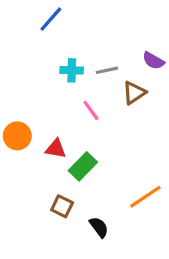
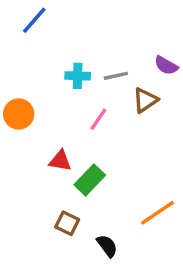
blue line: (51, 19) -> (34, 20), moved
pink line: (91, 110) -> (98, 119), turned 70
orange circle: (17, 136) -> (19, 114), moved

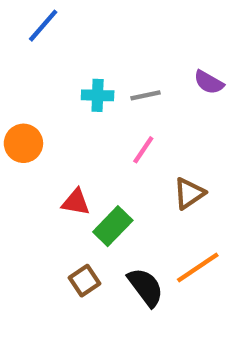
brown triangle: (145, 100) -> (189, 193), moved
pink line: (98, 119) -> (143, 150), moved
brown square: (67, 223) -> (84, 281), turned 30
black semicircle: (107, 246) -> (146, 287), moved, size x1.4

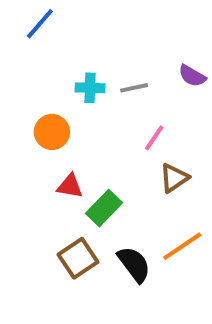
orange circle: (23, 143) -> (52, 132), moved
pink line: (143, 150) -> (154, 138), moved
brown square: (84, 281) -> (78, 258), size x1.4

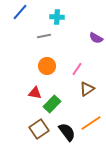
cyan cross: (90, 88) -> (57, 17), moved
gray line: (134, 88) -> (44, 36), moved
orange circle: (52, 132) -> (47, 66), moved

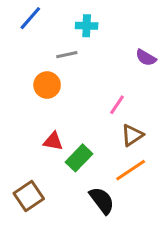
orange circle: (47, 66) -> (47, 85), moved
orange line: (91, 123) -> (131, 170), moved
brown square: (39, 129) -> (29, 196), moved

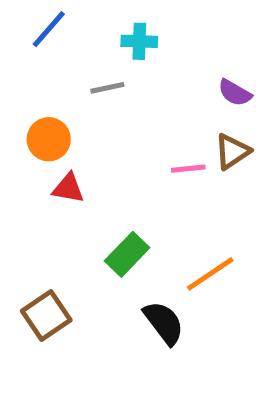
orange circle: (47, 85) -> (49, 139), moved
pink line: (117, 105) -> (188, 169), turned 50
brown triangle: (132, 135) -> (232, 151), moved
red triangle: (53, 141) -> (68, 188), moved

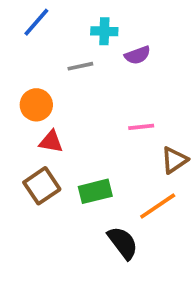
purple semicircle: (235, 93) -> (137, 55), moved, turned -50
brown triangle: (232, 151) -> (174, 160), moved
green rectangle: (127, 254) -> (95, 191), turned 32
brown square: (46, 316) -> (42, 186), moved

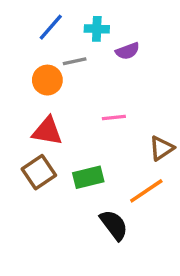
blue line: (36, 22) -> (51, 27), moved
orange circle: (36, 105) -> (47, 80), moved
pink line: (141, 127) -> (114, 118), moved
red triangle: (51, 142) -> (47, 131), size x1.4

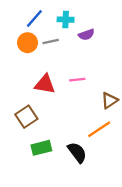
orange circle: (47, 80) -> (28, 43), moved
red triangle: (47, 131) -> (45, 84), moved
green rectangle: (88, 177) -> (41, 148), moved

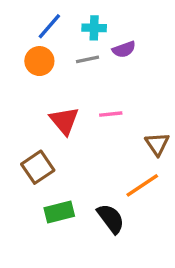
gray line: (51, 42) -> (88, 59), moved
red triangle: (45, 84) -> (64, 121), turned 40
brown triangle: (110, 100) -> (157, 144), turned -30

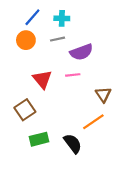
purple semicircle: (124, 49) -> (81, 52), moved, size x1.5

